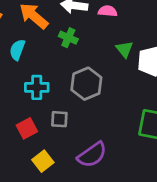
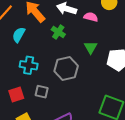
green triangle: (124, 49) -> (91, 47), moved

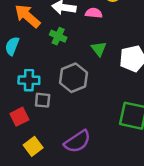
gray square: (42, 92) -> (43, 100), moved

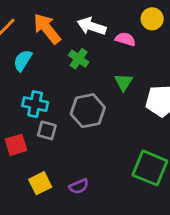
purple semicircle: (77, 142) -> (79, 186), size x0.6
yellow square: (33, 146) -> (40, 183), moved

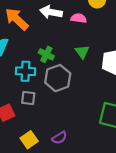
green cross: (79, 59) -> (46, 54), moved
cyan cross: (35, 104) -> (25, 71), moved

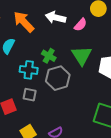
pink semicircle: (79, 18) -> (80, 25), turned 120
green triangle: (82, 52) -> (82, 56), size x1.5

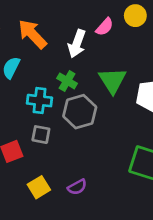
white arrow: (55, 17) -> (77, 44), moved, turned -84
pink semicircle: (80, 25) -> (105, 27), moved

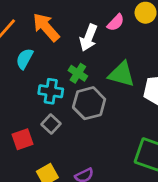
green triangle: (112, 80) -> (122, 74), turned -44
gray square: (41, 135) -> (51, 124), turned 30

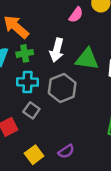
white arrow: (88, 38) -> (57, 50), moved
green cross: (78, 73) -> (25, 53), moved, turned -35

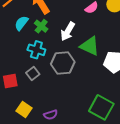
green cross: (25, 53) -> (41, 26), turned 32
yellow square: (34, 155) -> (24, 110), turned -35

